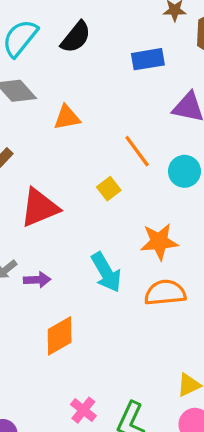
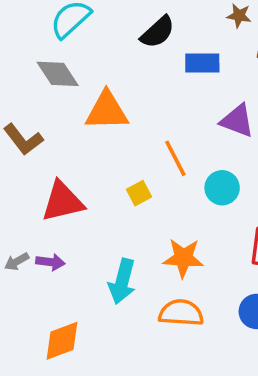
black semicircle: (76, 37) -> (158, 32), moved
orange triangle: (67, 117) -> (107, 111), size x1.5
cyan arrow: (106, 272) -> (122, 281), turned 36
purple arrow: (37, 280) -> (50, 262), moved

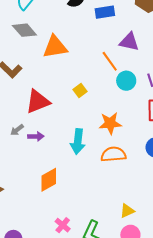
orange line: (175, 158) -> (110, 61), moved
gray arrow: (17, 262) -> (17, 130), moved

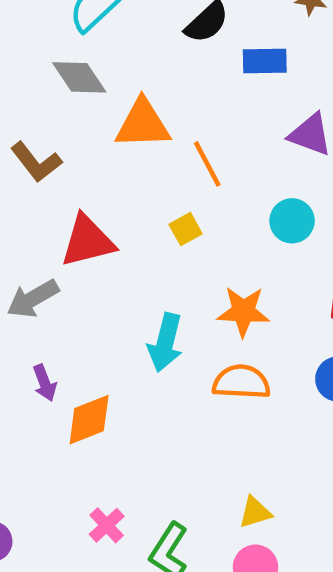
orange line: (110, 61) -> (207, 164), moved
gray arrow: (17, 130) -> (33, 299), size x1.6
purple arrow: (36, 136) -> (45, 383), moved, turned 63

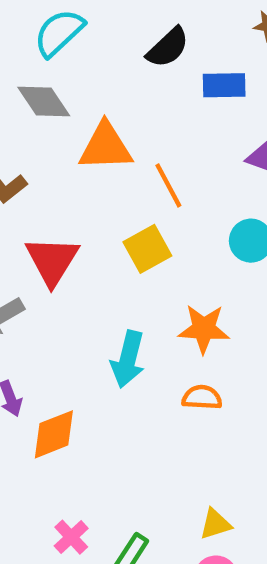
yellow square: (186, 229) -> (147, 249), size x1.5
red triangle: (88, 241) -> (52, 261), turned -44
orange semicircle: (241, 382) -> (202, 397), size x0.7

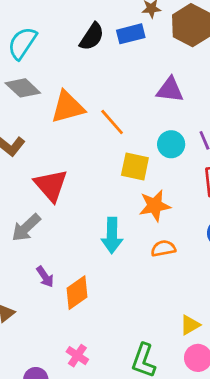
blue rectangle: (224, 85) -> (131, 34), moved
yellow square: (147, 249) -> (135, 167), moved, turned -36
pink cross: (71, 537) -> (77, 356), moved

